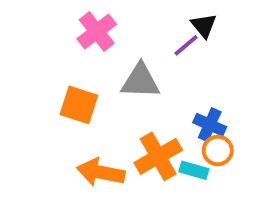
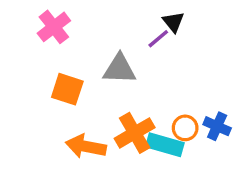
pink cross: (97, 32) -> (54, 27), moved
blue cross: (210, 125) -> (217, 126), moved
cyan rectangle: (194, 170) -> (165, 145), size x1.5

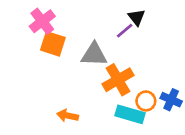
orange square: (67, 89) -> (53, 44), moved
orange cross: (135, 133) -> (118, 80), moved
orange arrow: (86, 146) -> (67, 116), size x0.7

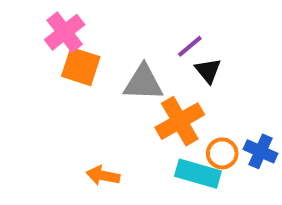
black triangle: (137, 17) -> (208, 71), moved

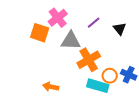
pink cross: (65, 32) -> (58, 18), moved
black triangle: (208, 71) -> (120, 29), moved

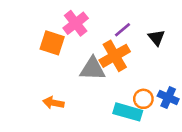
gray triangle: (71, 41) -> (93, 69), moved
orange cross: (89, 60) -> (115, 56), moved
orange arrow: (51, 87) -> (53, 103), moved

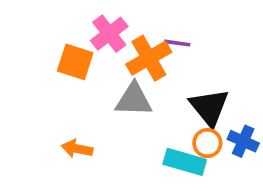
purple line: (123, 30) -> (177, 43), turned 48
black triangle: (156, 38) -> (209, 107), moved, size x1.6
orange cross: (115, 56) -> (149, 58), moved

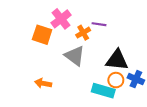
orange cross: (149, 58) -> (83, 33), size x0.6
gray triangle: (134, 100) -> (75, 56), turned 35
black triangle: (209, 107) -> (117, 60), turned -45

